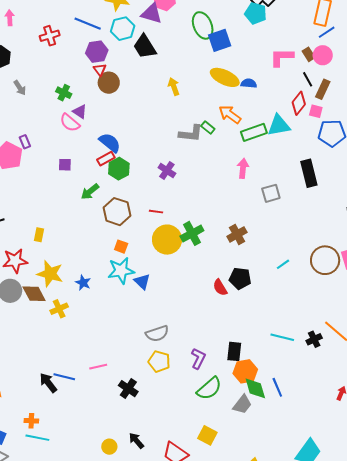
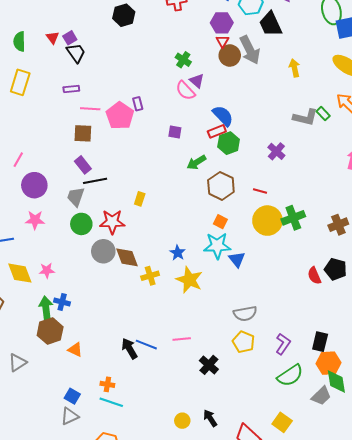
gray arrow: (20, 88) -> (250, 50), moved, size x1.8
yellow star: (50, 274) -> (189, 280), moved

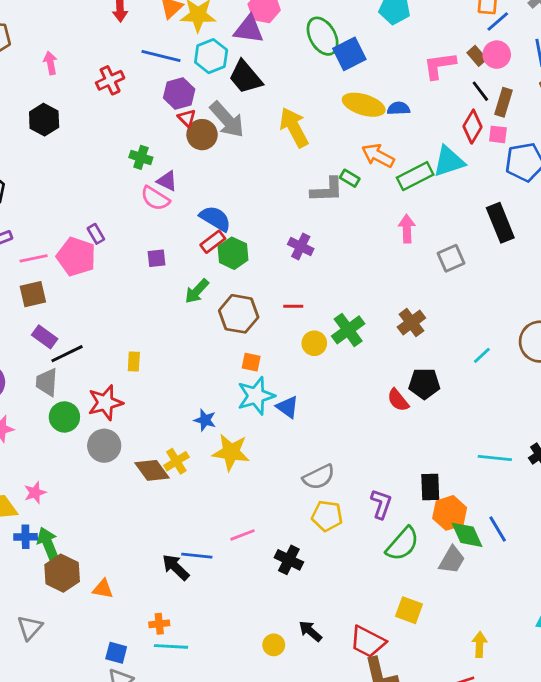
yellow arrow: (294, 68) -> (294, 127), size x1.6
yellow circle: (267, 221) -> (314, 343), size x0.6
brown diamond: (127, 257) -> (152, 470), moved
blue cross: (62, 302) -> (26, 537), moved

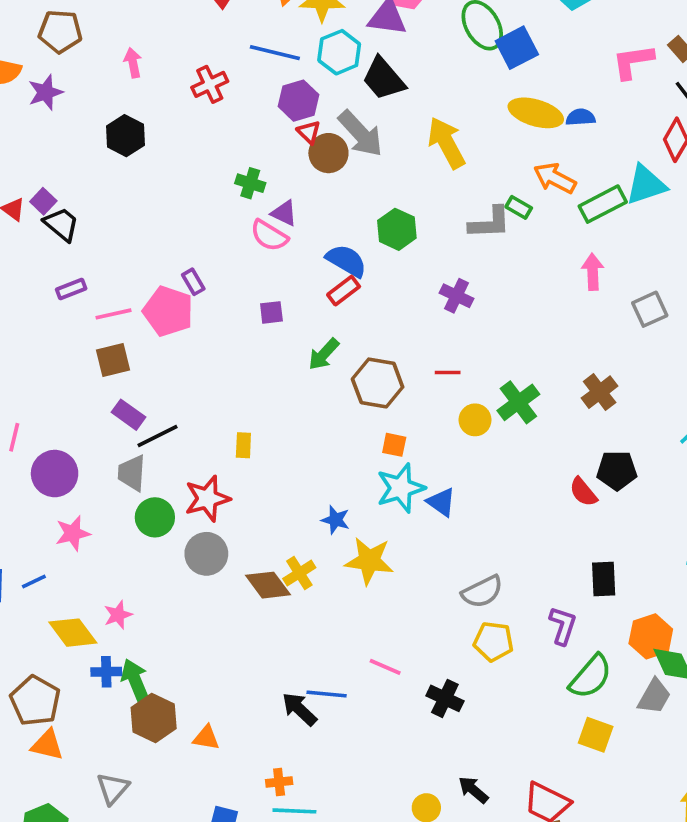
green hexagon: (233, 253) -> (397, 229), moved
black rectangle: (430, 487) -> (604, 579), moved
pink line: (243, 535) -> (385, 667), turned 45
yellow square: (409, 610) -> (596, 735), moved

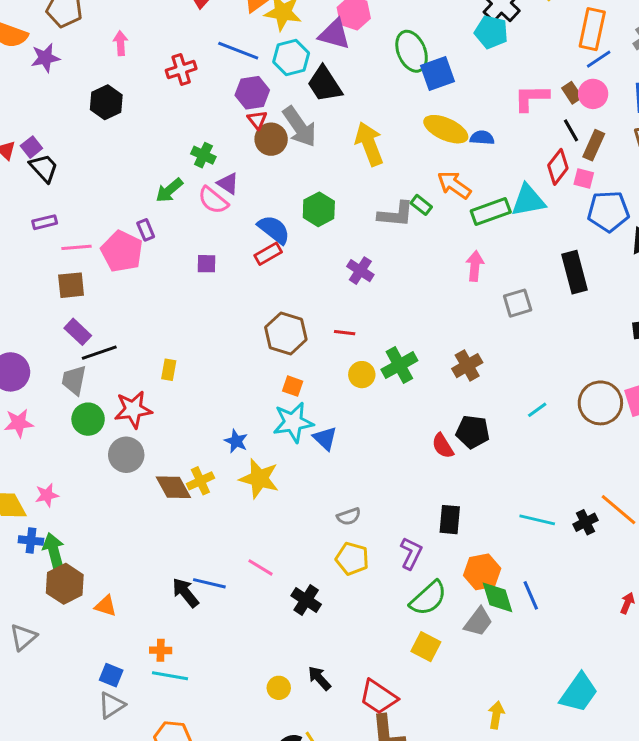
green arrow: (324, 354) -> (169, 190), moved
gray semicircle: (482, 592) -> (349, 516), size x0.7

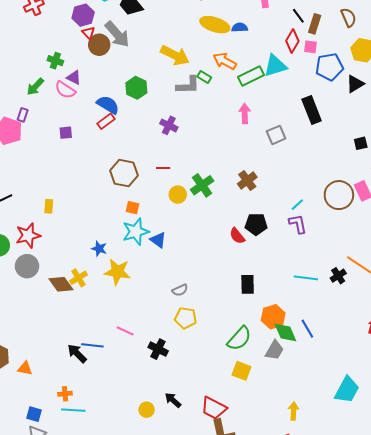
yellow arrow: (369, 144) -> (175, 55), moved, turned 144
purple rectangle: (146, 230) -> (23, 115), turned 48
purple L-shape: (411, 553) -> (298, 224), moved, turned -30

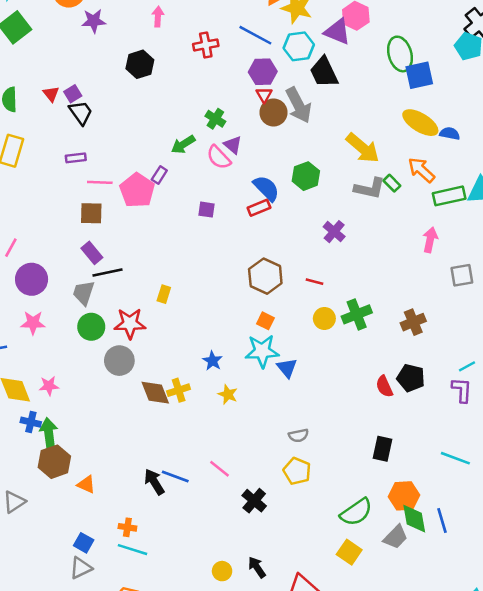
yellow star: (117, 272) -> (228, 394), size x0.6

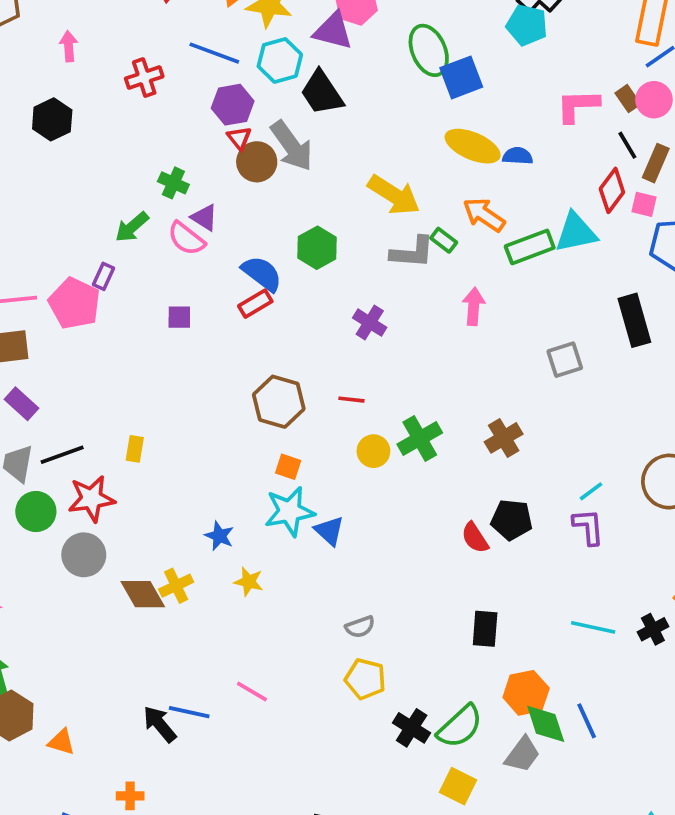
pink arrow: (430, 240) -> (474, 306), moved
black line: (108, 272) -> (62, 455), moved
black cross: (254, 501) -> (412, 728), moved

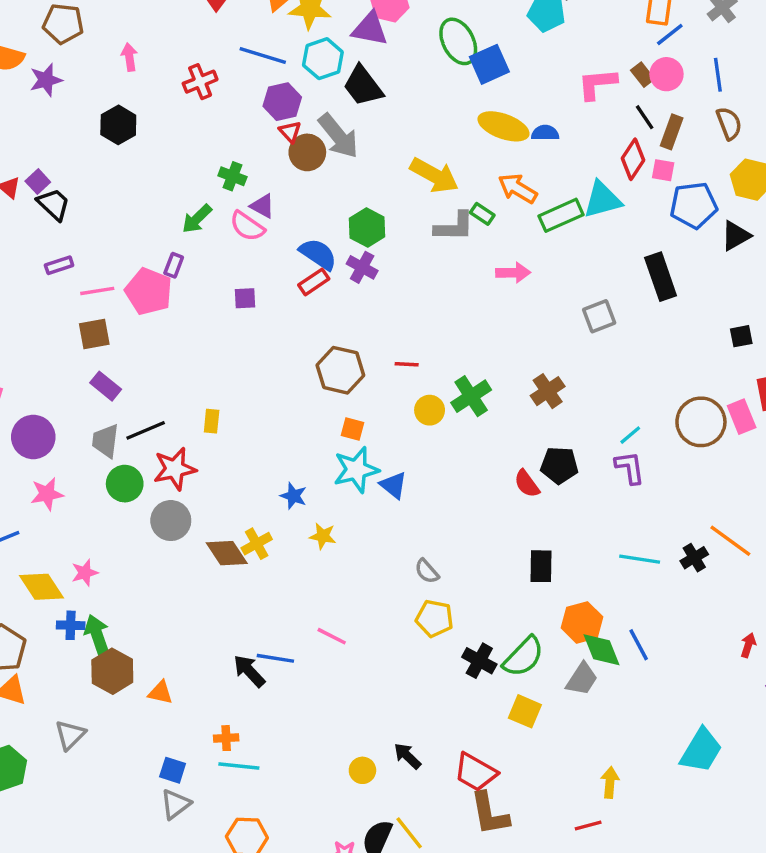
pink arrow: (474, 306) -> (513, 273), turned 88
purple cross: (370, 323) -> (362, 267), moved
gray semicircle: (360, 627) -> (427, 571), turned 72

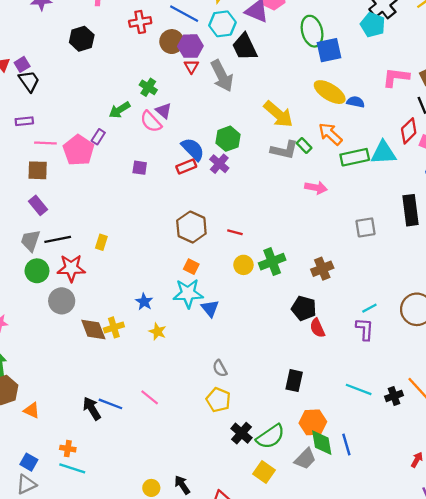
brown circle: (307, 152) -> (172, 42), moved
black pentagon: (559, 465) -> (304, 308), moved
red semicircle: (527, 484) -> (317, 328), moved

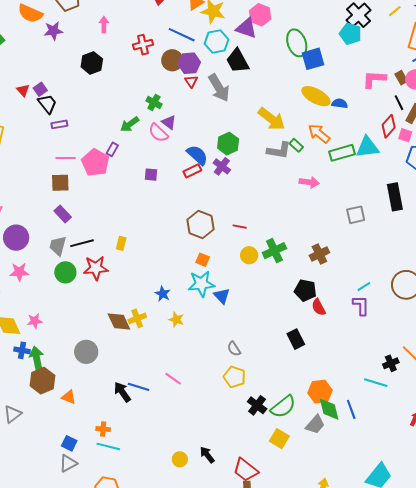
purple rectangle: (24, 121) -> (59, 124), moved
gray circle: (62, 301) -> (86, 352), moved
black rectangle: (294, 381) -> (296, 339), moved, turned -36
cyan line: (359, 389) -> (376, 383), moved

